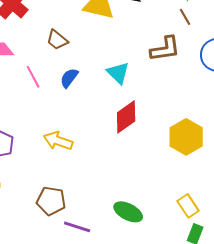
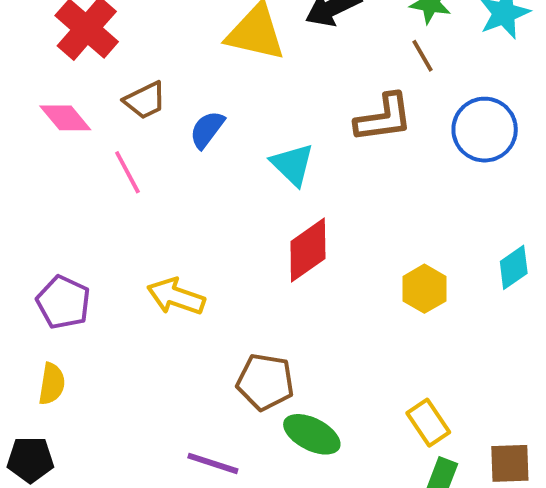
brown trapezoid: (57, 40) -> (145, 100), moved, turned -65
blue semicircle: (69, 78) -> (207, 130), moved
yellow hexagon: (186, 137) -> (424, 289), size x0.7
brown pentagon: (51, 201) -> (265, 382), moved

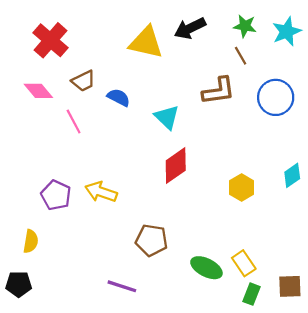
blue semicircle: (207, 130) -> (119, 97), turned 80
purple pentagon: (63, 302) -> (56, 195), moved
green ellipse: (312, 434) -> (206, 268), moved

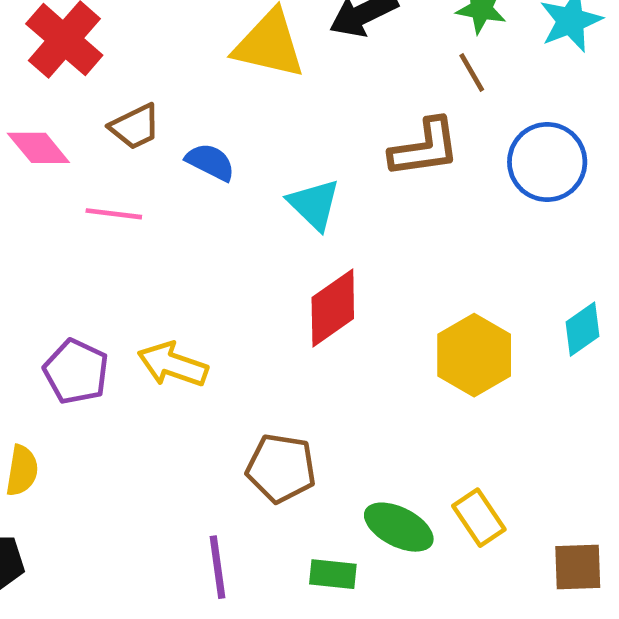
pink line: (74, 122) -> (114, 214), turned -55
yellow hexagon: (242, 187) -> (474, 355), size x1.4
purple line: (122, 286) -> (217, 567), turned 64
green rectangle: (251, 294) -> (333, 574), moved, turned 75

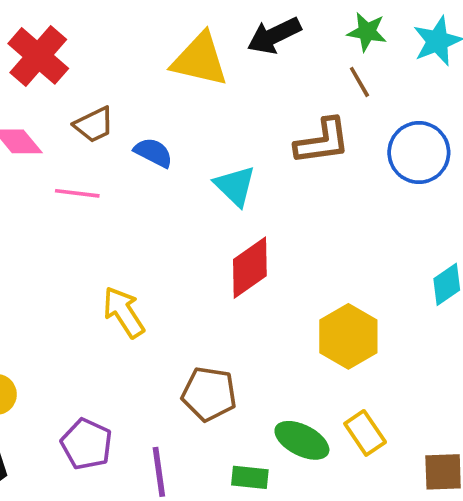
yellow hexagon: (474, 355) -> (348, 336), moved
yellow arrow: (173, 365) -> (124, 312), turned 38
purple pentagon: (76, 372) -> (87, 444), moved

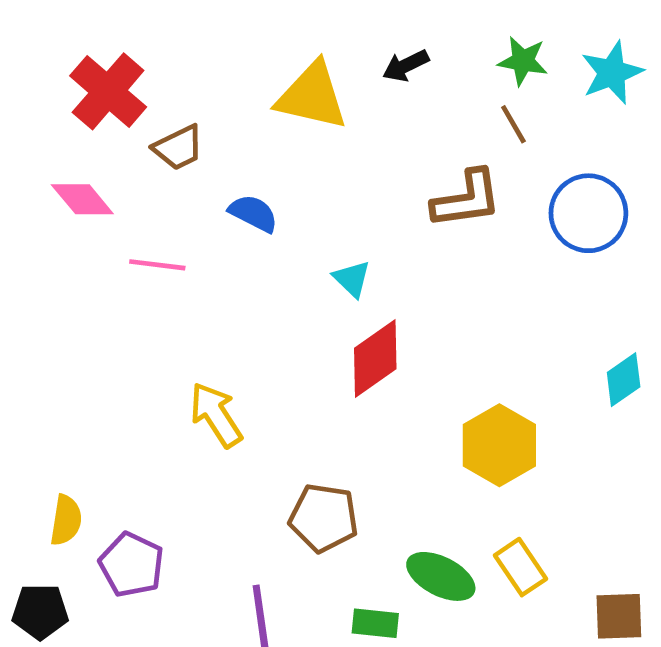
black arrow: (274, 36) -> (406, 66), size x0.7
brown trapezoid: (94, 125) -> (178, 148), moved
cyan triangle: (235, 186) -> (352, 279), moved, size x0.7
purple pentagon: (87, 444) -> (132, 565), moved

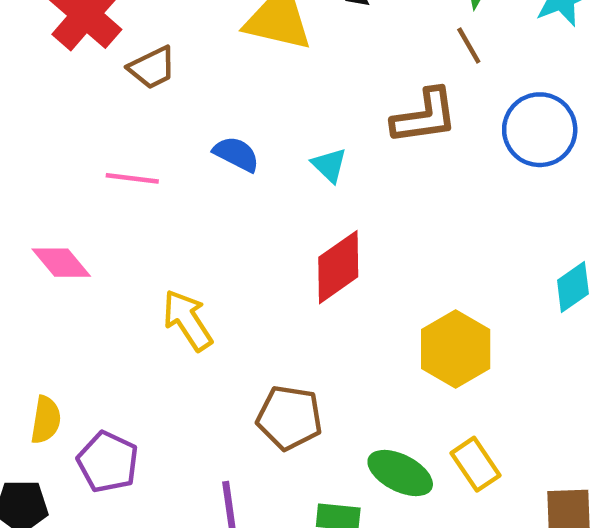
pink diamond: (82, 199) -> (61, 263), moved
blue semicircle: (253, 213) -> (236, 154), moved
cyan triangle: (352, 279) -> (329, 165), moved

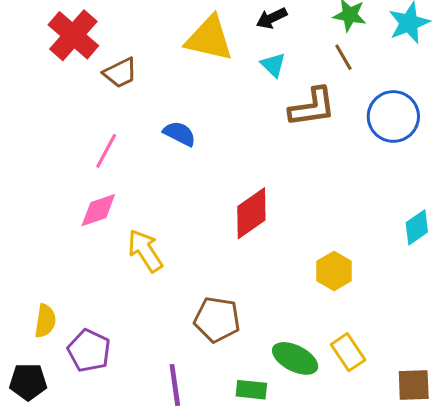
cyan triangle: (329, 165) -> (273, 65), moved
pink line: (132, 178) -> (106, 151), turned -69
pink diamond: (61, 263) -> (98, 210), moved, turned -69
yellow hexagon: (456, 349) -> (334, 271), size x0.7

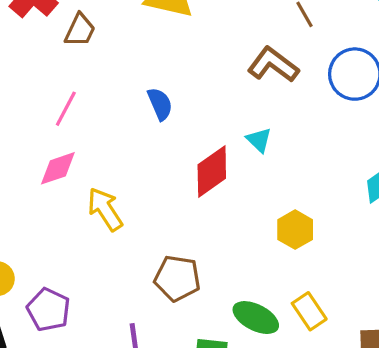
cyan triangle: (273, 65) -> (259, 140), moved
brown trapezoid: (120, 73) -> (80, 30), turned -39
brown L-shape: (312, 107) -> (273, 65), turned -135
blue semicircle: (180, 134) -> (160, 104), moved, turned 40

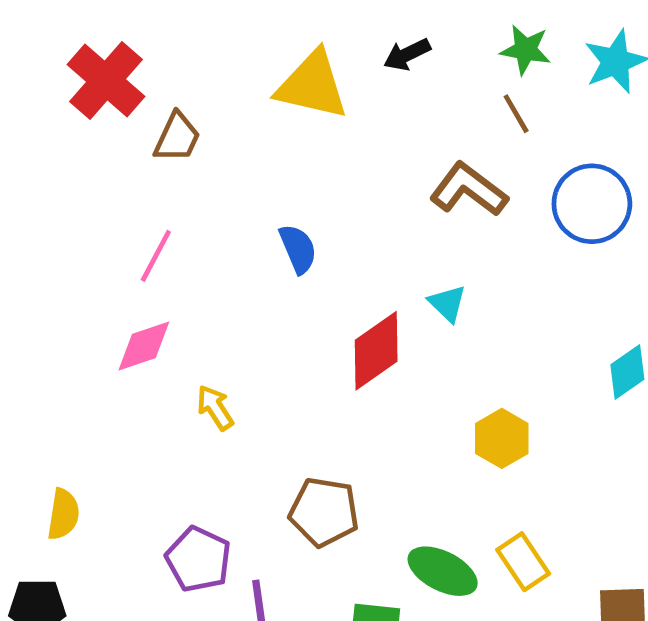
yellow arrow: (105, 209) -> (215, 408), size x0.7
purple pentagon: (49, 310) -> (198, 559), moved

